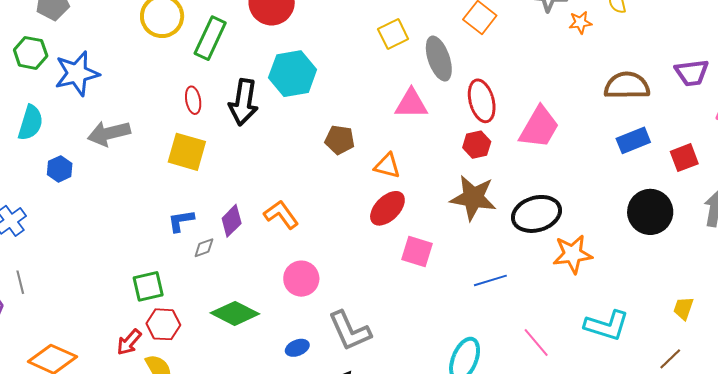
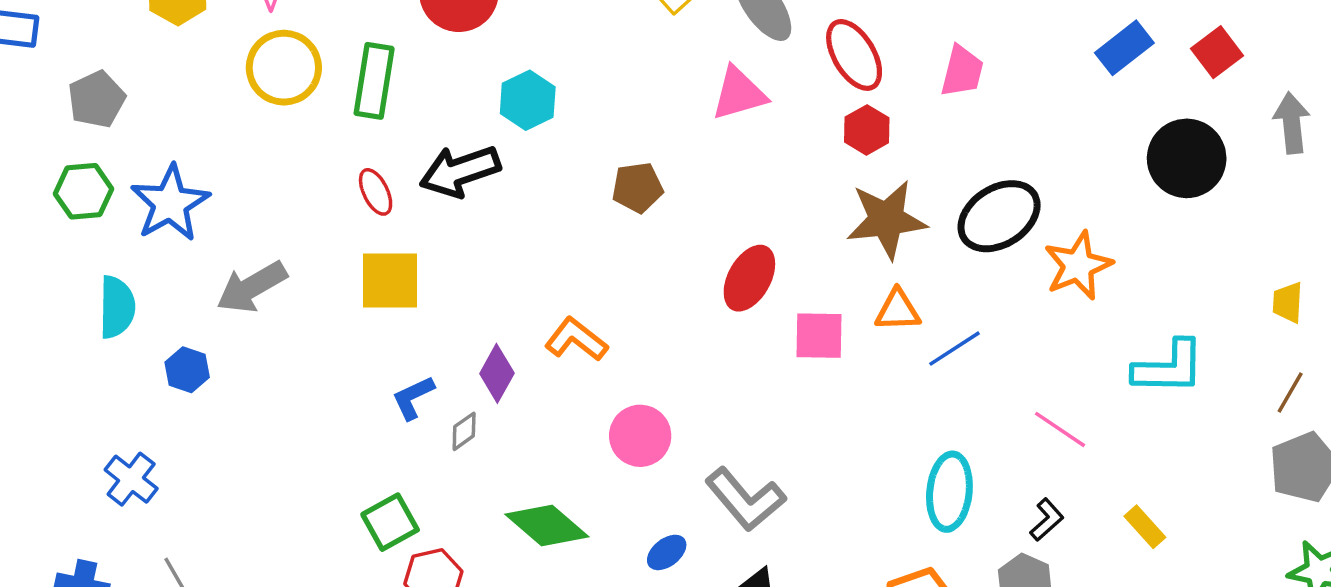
cyan hexagon: (293, 74) -> (528, 100), size x0.7
black arrow: (243, 102) -> (460, 171), turned 78
pink trapezoid: (539, 127) -> (962, 71), size x0.7
orange triangle: (387, 166) -> (898, 310), moved
green diamond: (235, 313) -> (547, 525), turned 30

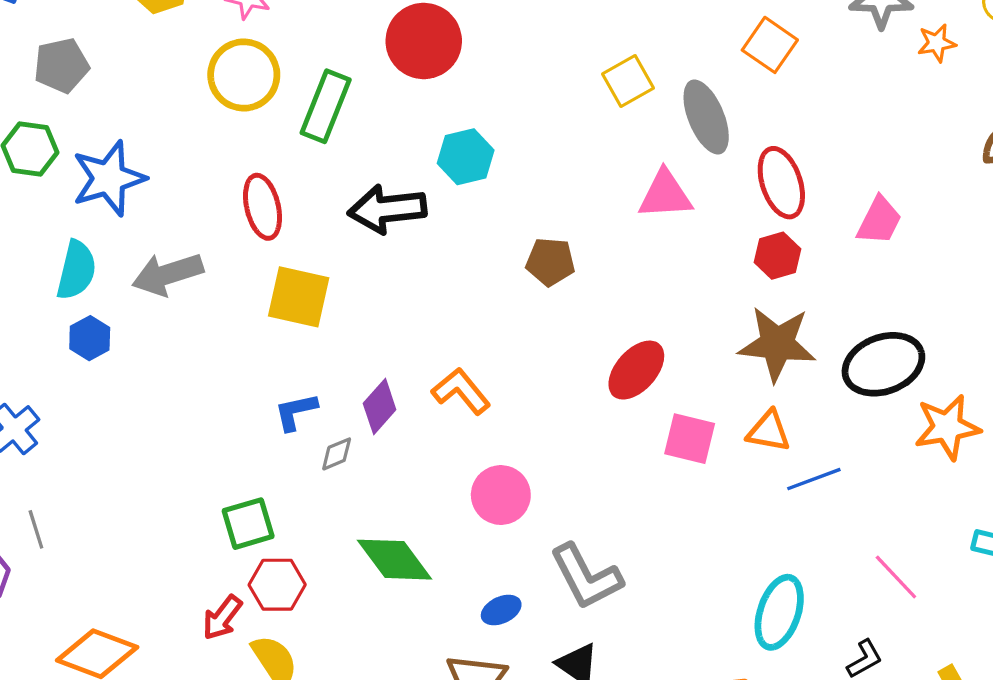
red ellipse: (376, 192) -> (263, 207), moved, size x1.4
cyan semicircle: (117, 307) -> (76, 270), moved

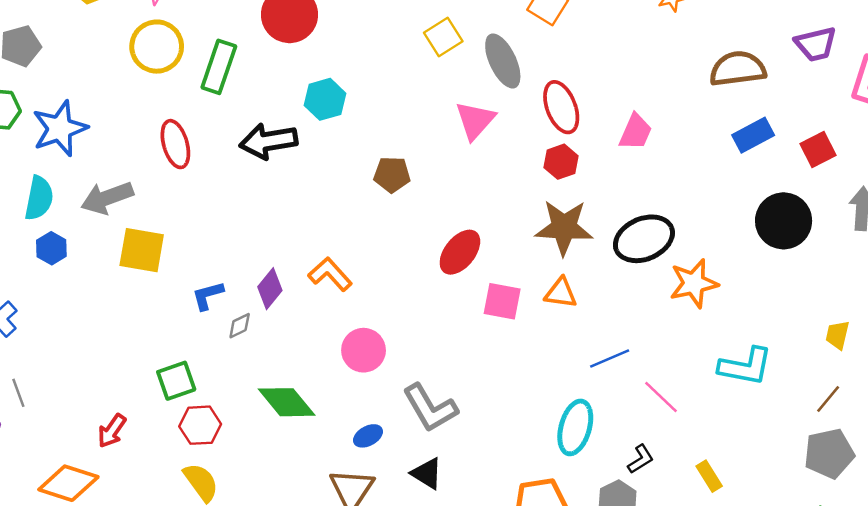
pink triangle: (665, 195) -> (475, 120), turned -42
yellow square: (299, 297) -> (142, 250), moved
blue line: (814, 479) -> (610, 359), moved
red arrow: (222, 618) -> (112, 431), moved

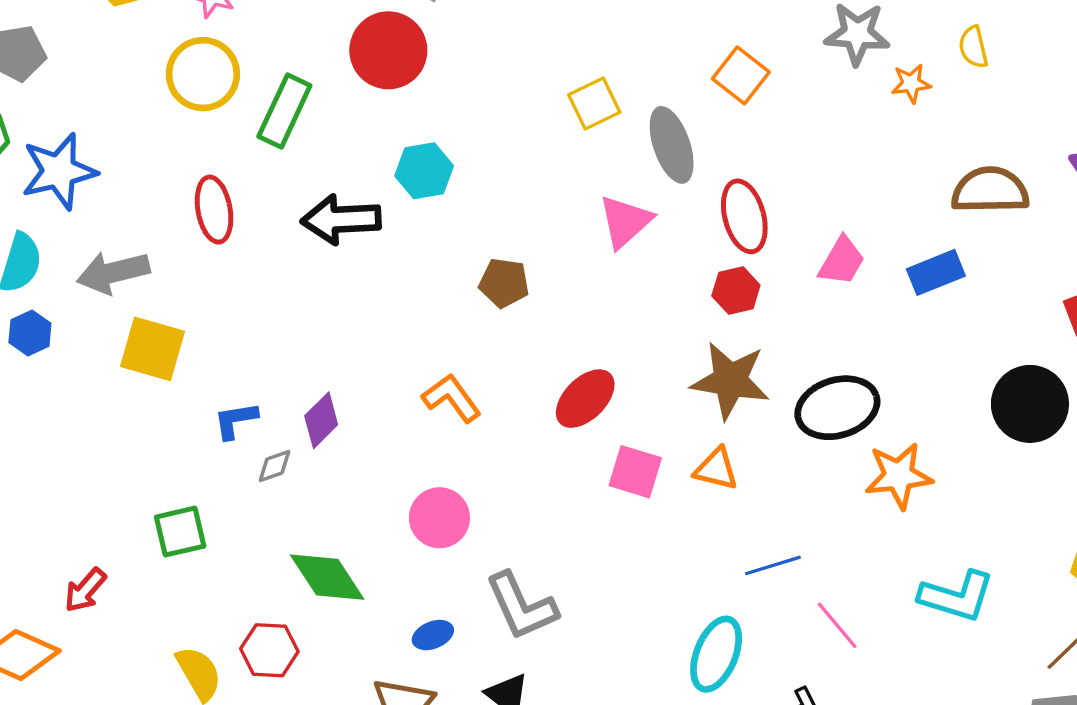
blue rectangle: (753, 135) -> (936, 272), moved
orange L-shape: (330, 274) -> (452, 398), moved
red hexagon: (200, 425) -> (269, 650), moved

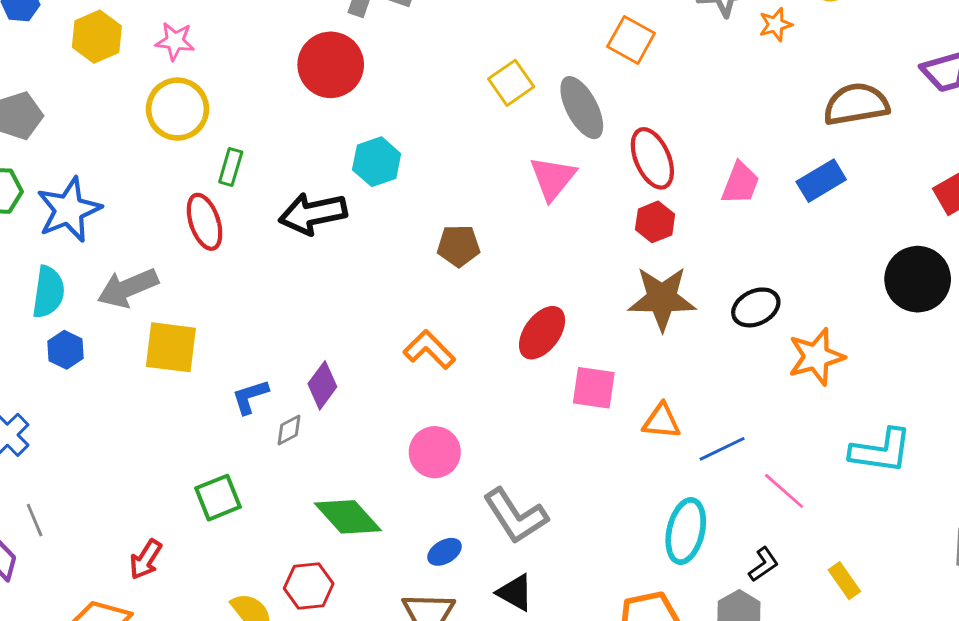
green rectangle: (284, 111) -> (231, 167), moved, size x0.6
black ellipse: (837, 408) -> (756, 307), size x0.7
orange triangle: (716, 469) -> (662, 421), moved

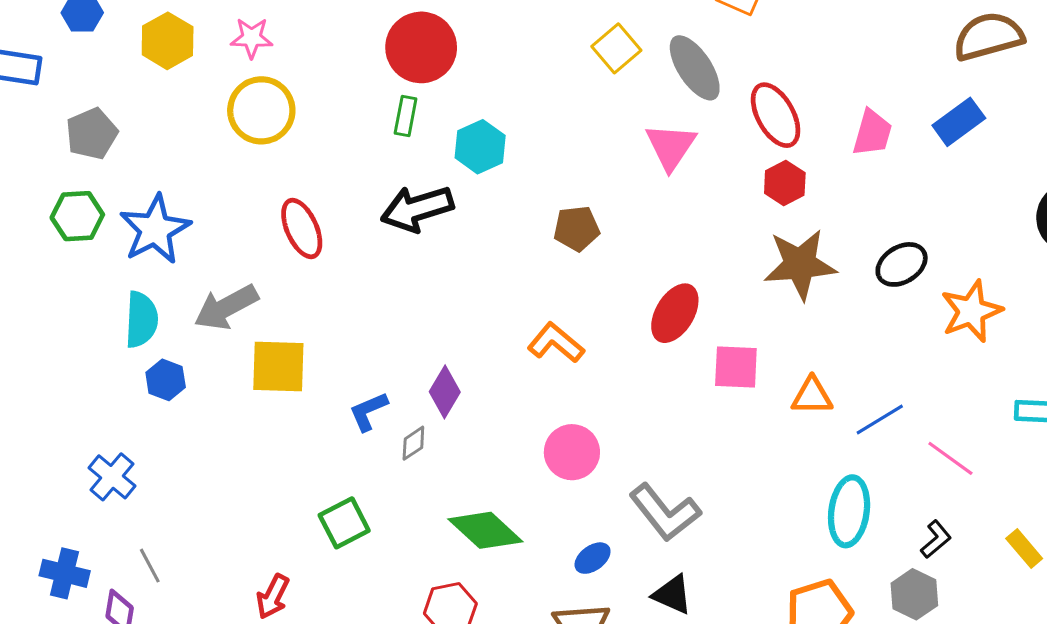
green rectangle: (231, 167) -> (406, 116), moved

